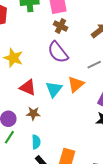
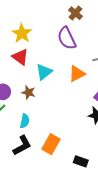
red triangle: (28, 87) -> (20, 57), moved
cyan triangle: (54, 89) -> (44, 72), moved

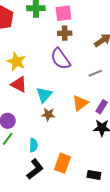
brown cross: (75, 13) -> (65, 33), turned -32
orange triangle: (77, 74) -> (80, 103), moved
brown star: (28, 92) -> (48, 114), moved

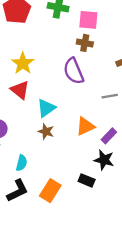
black rectangle: (94, 175) -> (87, 180), moved

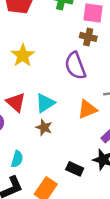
red triangle: (20, 90) -> (16, 102), moved
orange triangle: (85, 126) -> (87, 109), moved
black rectangle: (87, 180) -> (75, 169), moved

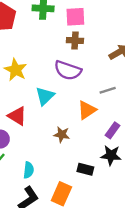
purple semicircle: (75, 66) -> (68, 70), turned -40
cyan triangle: (45, 103) -> (45, 96), moved
brown star: (44, 127) -> (62, 135), moved

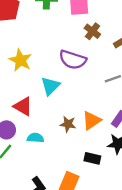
brown cross: (75, 40) -> (92, 31), moved, turned 35
orange triangle: (87, 110) -> (91, 120), moved
cyan semicircle: (29, 170) -> (35, 138), moved, turned -91

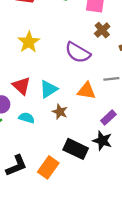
cyan triangle: (50, 86) -> (49, 89), moved
orange triangle: (91, 120) -> (86, 91), moved, turned 30
black rectangle: (92, 158) -> (76, 149), size x1.5

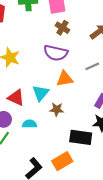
brown cross: (102, 30) -> (62, 28), moved
orange triangle: (86, 91) -> (65, 79), moved
orange rectangle: (48, 167) -> (62, 161), turned 42

